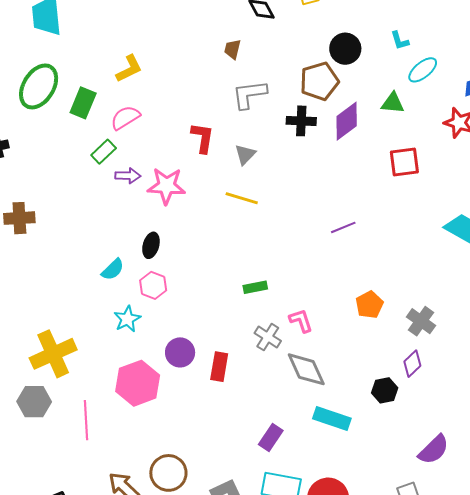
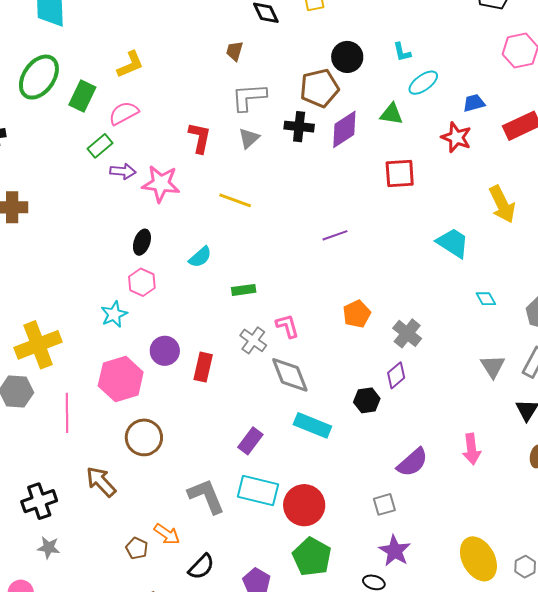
gray triangle: (245, 154) -> (249, 138), moved
cyan semicircle: (113, 269) -> (200, 257), moved
brown circle: (168, 473) -> (144, 437), moved

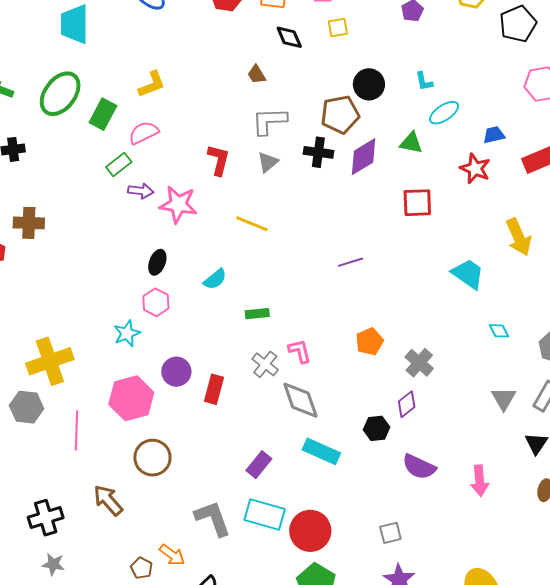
brown trapezoid: (235, 51) -> (257, 74), turned -50
purple semicircle: (412, 462) -> (419, 467), moved, turned 64

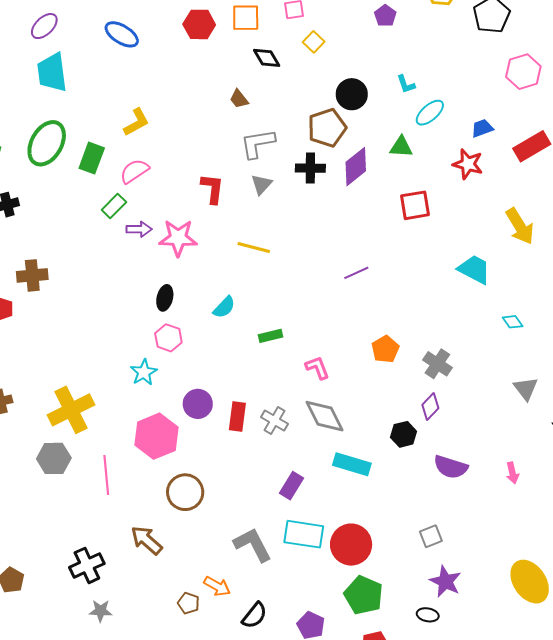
yellow square: (338, 27) -> (314, 42), turned -30
gray cross: (265, 364) -> (275, 420), moved
pink arrow: (480, 481) -> (512, 473), size x0.7

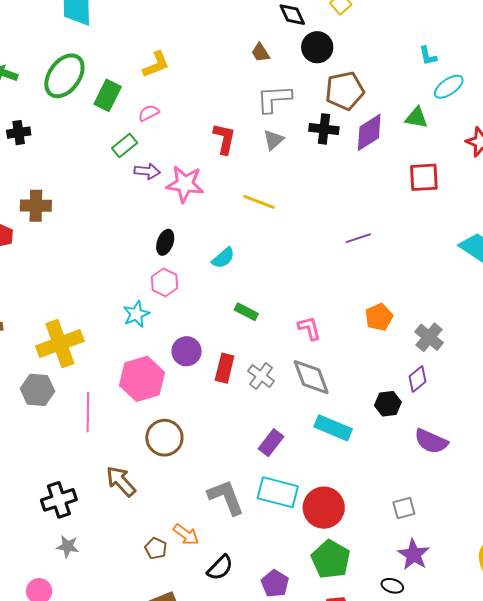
black circle: (352, 94) -> (317, 47), moved
pink semicircle: (134, 171) -> (149, 113), size x0.7
green rectangle: (271, 336) -> (246, 312), moved, turned 35

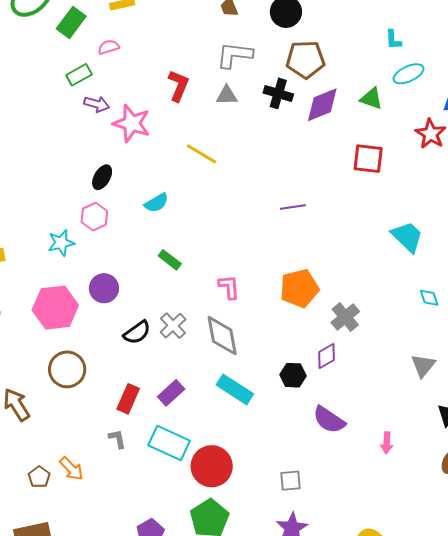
gray triangle: (273, 140) -> (227, 95), turned 30
orange pentagon: (379, 317) -> (299, 288), size x1.4
red rectangle: (225, 368) -> (128, 399), moved
gray L-shape: (226, 497) -> (117, 439), size x0.5
black semicircle: (220, 568) -> (137, 332), moved

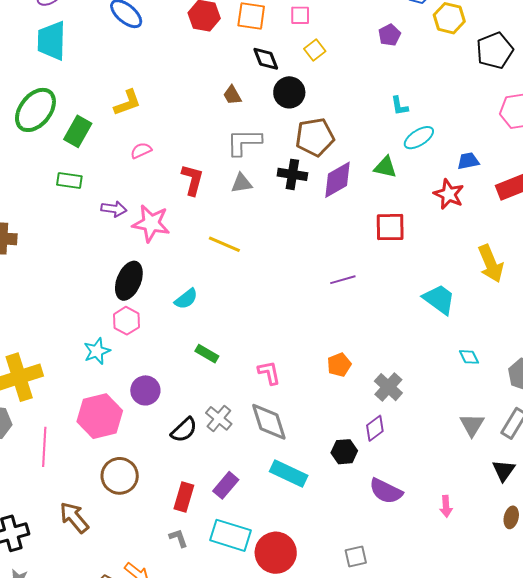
pink semicircle: (109, 47) -> (141, 151), moved
green rectangle: (79, 75) -> (69, 181), moved, turned 45
black ellipse: (102, 177) -> (129, 281), size x1.5
purple line: (293, 207) -> (343, 280), moved
orange pentagon: (299, 288) -> (339, 365), size x0.6

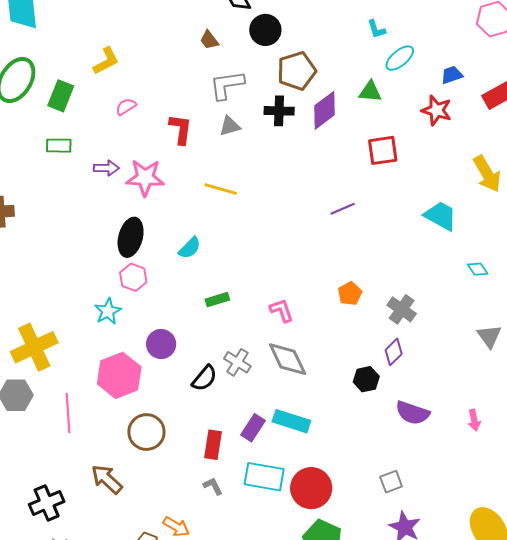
green rectangle: (207, 354) -> (217, 300), turned -40
cyan rectangle: (289, 473) -> (291, 421), moved

